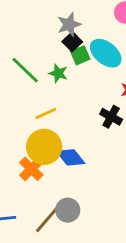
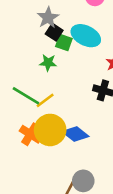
green square: (80, 55) -> (64, 43), turned -35
green line: (25, 70) -> (26, 96), moved
orange cross: (31, 169) -> (30, 134), moved

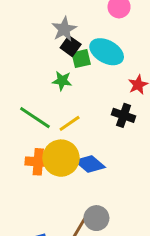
green square: (64, 43) -> (81, 59), turned -35
yellow line: (45, 100) -> (70, 123), moved
orange cross: (30, 134) -> (38, 162), turned -30

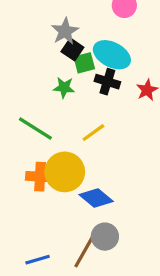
black cross: (124, 115) -> (107, 82), moved
yellow line: (70, 123) -> (93, 133), moved
blue diamond: (90, 164) -> (96, 198), moved

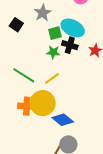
black square: (72, 49) -> (16, 25), moved
green star: (64, 88) -> (53, 52), moved
yellow line: (93, 133) -> (52, 78), moved

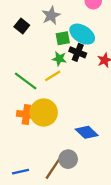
yellow line: (52, 78) -> (53, 76), moved
blue diamond: (63, 120) -> (87, 132), moved

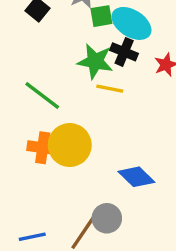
green square: (63, 38) -> (101, 16), moved
green star: (59, 59) -> (95, 61), size x1.5
yellow line: (53, 76) -> (110, 89), moved, turned 42

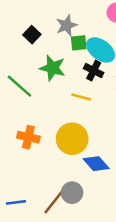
green star: (95, 61) -> (52, 68), moved
green line: (42, 96) -> (19, 86), moved
yellow circle: (70, 145) -> (72, 139), moved

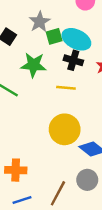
orange cross: (28, 137) -> (16, 170), moved
gray circle: (72, 193) -> (87, 180), moved

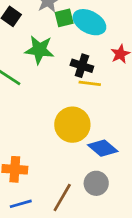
black cross: (73, 60) -> (82, 66), moved
yellow line: (66, 88) -> (90, 83), moved

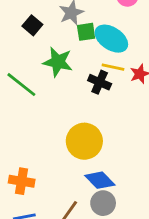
yellow line: (90, 83) -> (113, 67), moved
blue diamond: (103, 148) -> (100, 180), moved

